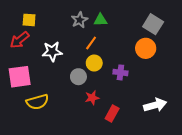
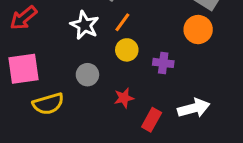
white star: (52, 51) -> (85, 25), moved, turned 30
gray circle: (78, 77) -> (87, 75), moved
white arrow: (155, 105) -> (194, 108), moved

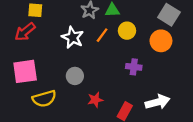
yellow circle: (127, 50) -> (127, 31), moved
red star: (124, 98) -> (95, 100), moved

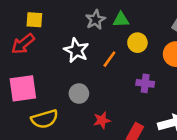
orange line: (102, 35) -> (109, 59), moved

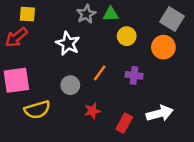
orange line: (109, 59) -> (100, 73), moved

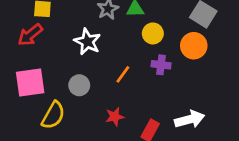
purple cross: (134, 75) -> (161, 65), moved
gray circle: (70, 85) -> (79, 85), moved
yellow semicircle: (37, 110) -> (53, 115), turned -45

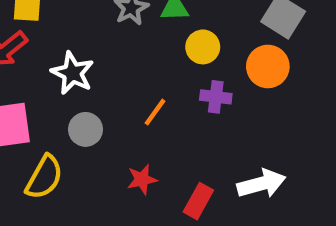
white star: (87, 42) -> (72, 73), moved

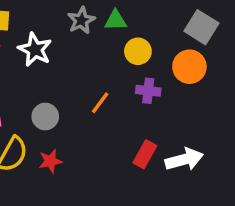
white star: (72, 73) -> (35, 50), moved
red star: (142, 179) -> (50, 161), moved
red rectangle: (198, 201) -> (145, 154), moved

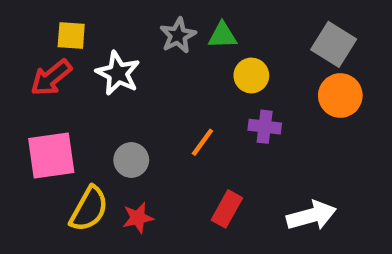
orange circle: (189, 67) -> (340, 96), moved
red rectangle: (145, 154) -> (227, 209), moved

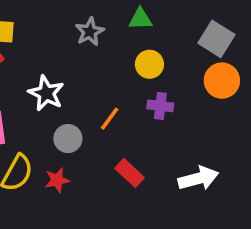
green triangle: (222, 35) -> (140, 19), moved
white star: (118, 73) -> (46, 93), moved
gray circle: (131, 160) -> (68, 139), moved
red rectangle: (227, 209) -> (130, 173), turned -76

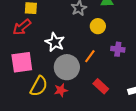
yellow circle: (149, 64) -> (98, 26), moved
gray circle: (68, 139) -> (67, 67), size x1.6

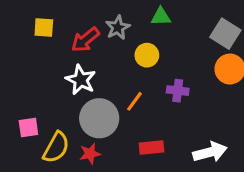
red arrow: (22, 27) -> (85, 40), moved
pink square: (22, 62) -> (28, 127), moved, size x0.6
red rectangle: (101, 86) -> (151, 147), turned -49

